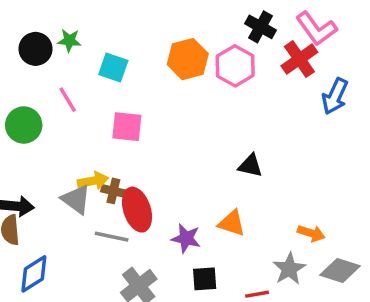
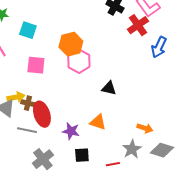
orange hexagon: (188, 59) -> (71, 44), moved
pink hexagon: (235, 66) -> (79, 61), moved

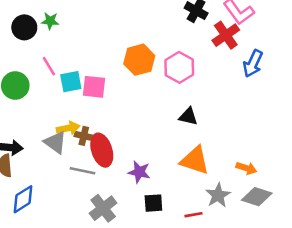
cyan square: (28, 30) -> (71, 82), moved, turned -30
pink hexagon: (79, 61) -> (179, 67), moved
orange triangle: (98, 122) -> (195, 160), moved, size x1.4
orange arrow: (145, 128) -> (246, 168), moved

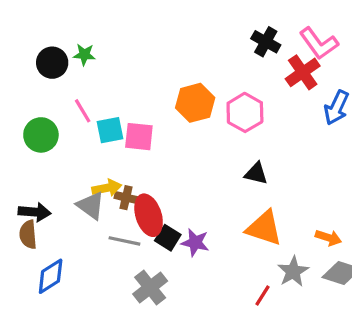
black square: (153, 203) -> (168, 238), moved, turned 36
red line: (193, 215) -> (263, 296), turned -48

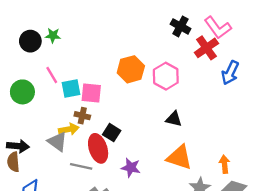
brown cross: (126, 198) -> (82, 116), moved
black square: (168, 238) -> (112, 133), moved
orange arrow: (328, 238) -> (225, 164), turned -114

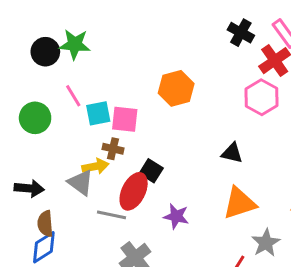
green star: (53, 35) -> (75, 44), size x1.5
pink hexagon: (166, 76) -> (261, 97), moved
red ellipse: (98, 148) -> (134, 191), turned 44
orange triangle: (179, 157) -> (239, 203), turned -36
brown semicircle: (13, 162) -> (45, 224), moved

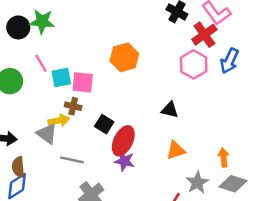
red ellipse: (134, 191) -> (123, 141), moved
orange triangle: (239, 203) -> (176, 150), size x0.7

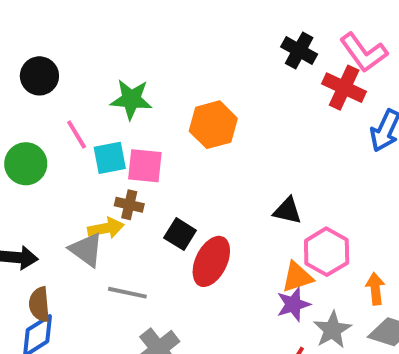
green star: (42, 21) -> (131, 99), moved
red cross: (204, 35) -> (344, 88), turned -30
pink hexagon: (194, 64) -> (327, 252), moved
purple star: (124, 161) -> (293, 304), moved, turned -30

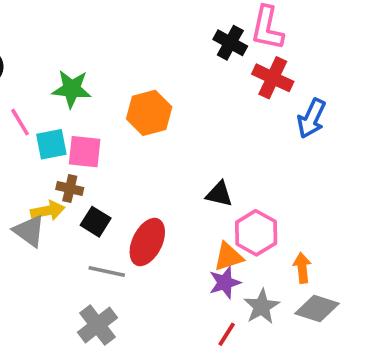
pink L-shape: (364, 52) -> (267, 28), moved, turned 48
black square: (180, 234) -> (96, 222), moved
gray line: (127, 293) -> (107, 272), moved

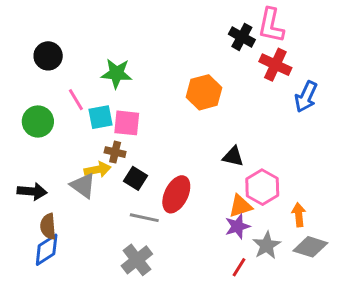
orange hexagon: (149, 113) -> (204, 92), moved

